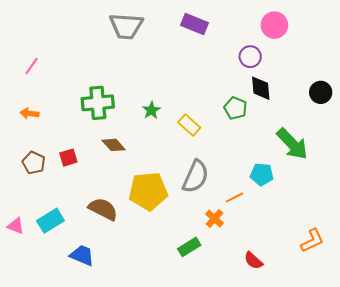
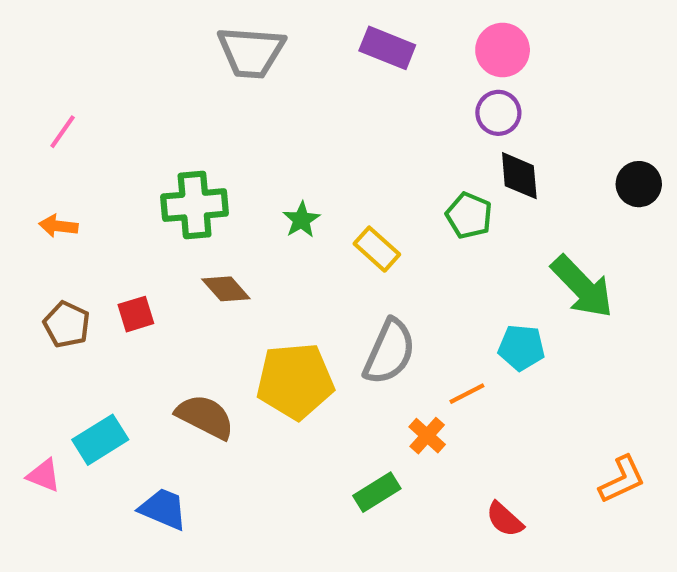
pink circle: (274, 25) -> (503, 50), moved
pink triangle: (16, 226) -> (44, 475), moved

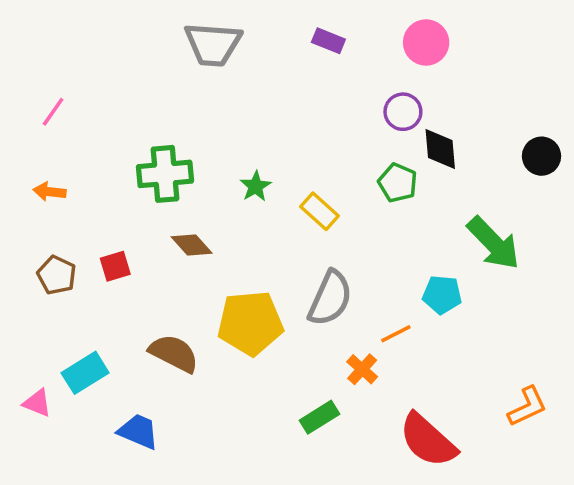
purple rectangle: (387, 48) -> (328, 41), size x0.7
purple circle: (498, 113) -> (403, 112), moved
red semicircle: (505, 519) -> (428, 440), size x1.8

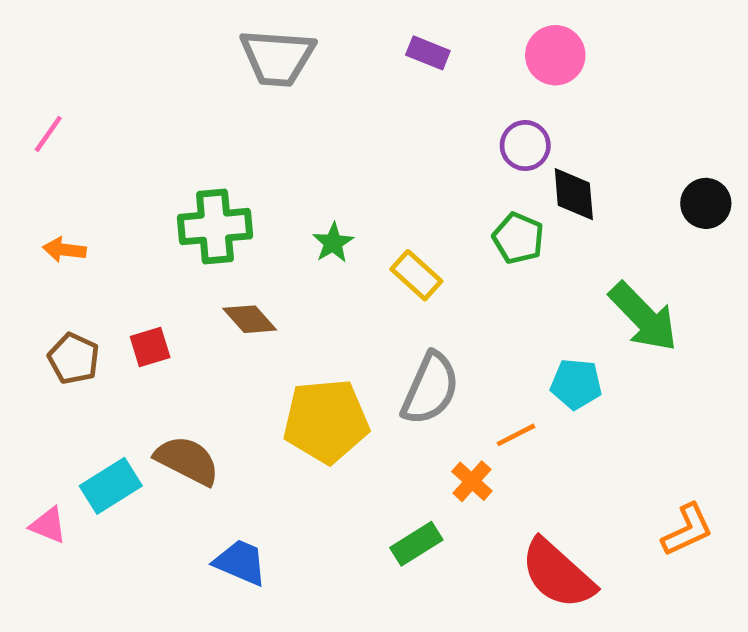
pink line: (53, 112) -> (48, 134), moved
brown semicircle: (174, 353) -> (187, 460), moved
blue trapezoid: (138, 431) -> (240, 562), moved

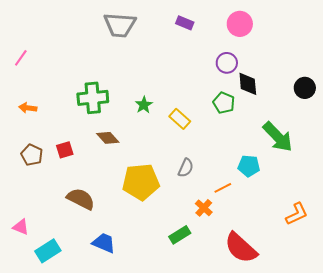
gray semicircle: (430, 389) -> (186, 168), size x0.6
cyan rectangle: (111, 486) -> (48, 251), moved
orange L-shape: (687, 530) -> (297, 214), moved

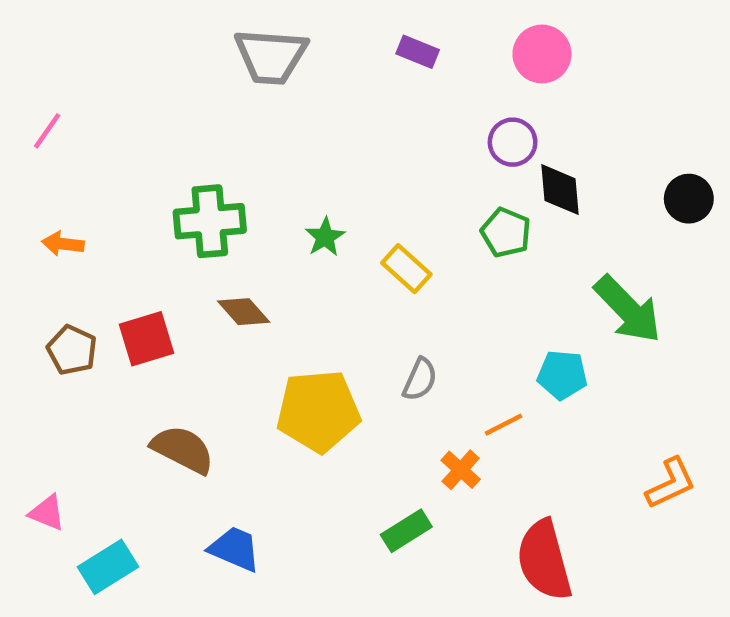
red square: (65, 150) -> (146, 339), size x1.4
red semicircle: (241, 248) -> (544, 560), turned 33

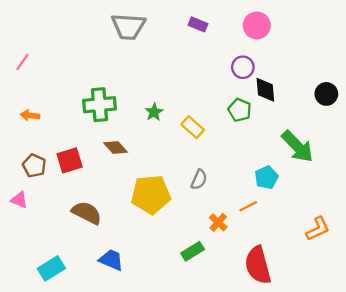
cyan pentagon: (562, 375) -> (266, 177), turned -30
orange line: (504, 425) -> (248, 206), moved
pink triangle: (47, 513) -> (19, 200), moved

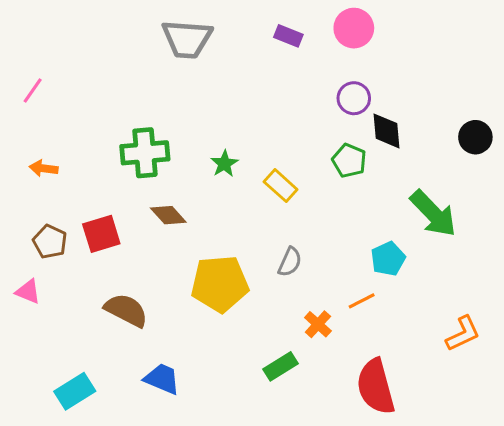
pink circle: (257, 25) -> (354, 28), moved

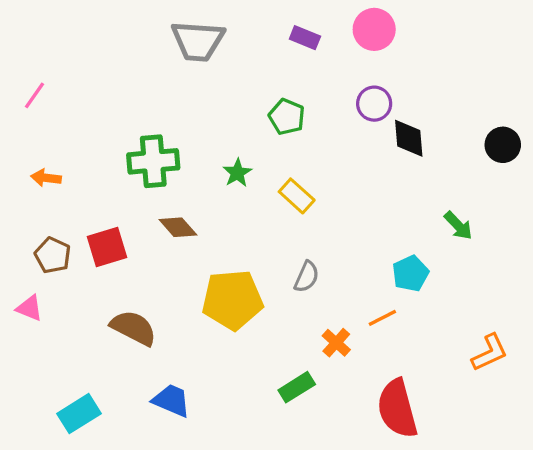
green pentagon: (349, 161) -> (287, 117), moved
green arrow: (433, 214) -> (458, 226), size x0.6

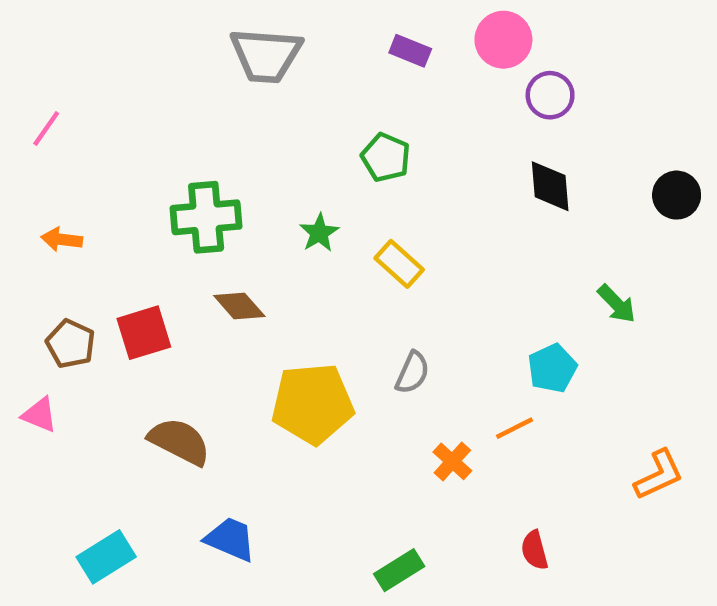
purple circle: (374, 104) -> (550, 95), moved
green rectangle: (297, 387) -> (399, 570), moved
red semicircle: (397, 409) -> (535, 550), size x0.5

